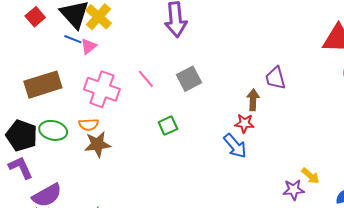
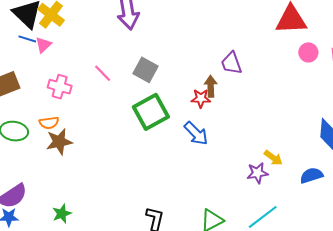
gray square: (189, 79) -> (146, 70), turned -30
pink cross: (102, 89) -> (60, 87), size x0.7
red star: (244, 123) -> (201, 98), moved
green square: (168, 126) -> (151, 112), moved, size x1.8

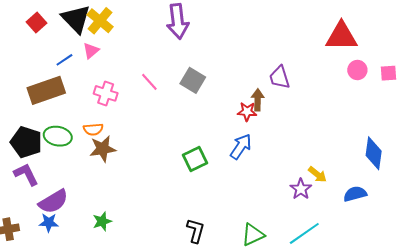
blue line: (27, 39) -> (64, 60), moved, turned -54
green square: (151, 112) -> (195, 159), moved, size x0.7
blue arrow: (196, 133) -> (241, 147), turned -104
purple star: (257, 173) -> (301, 189), turned -30

